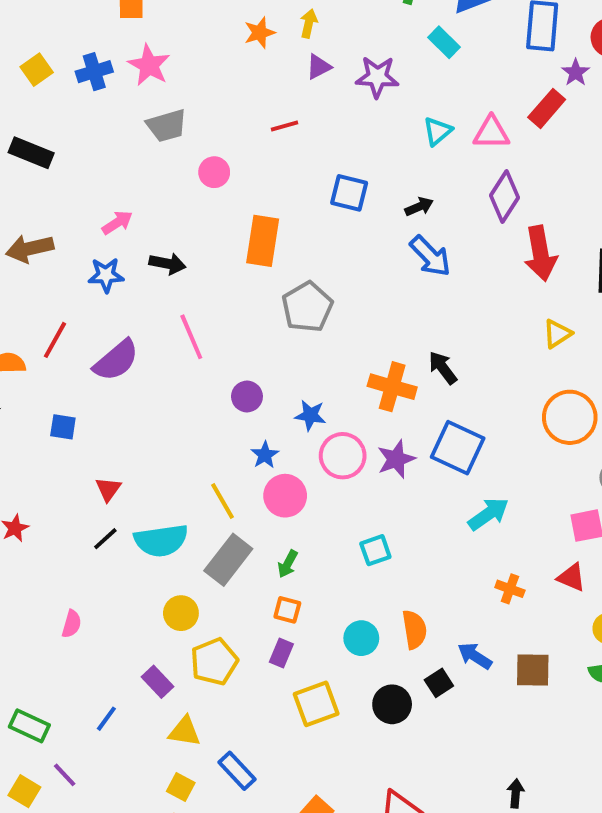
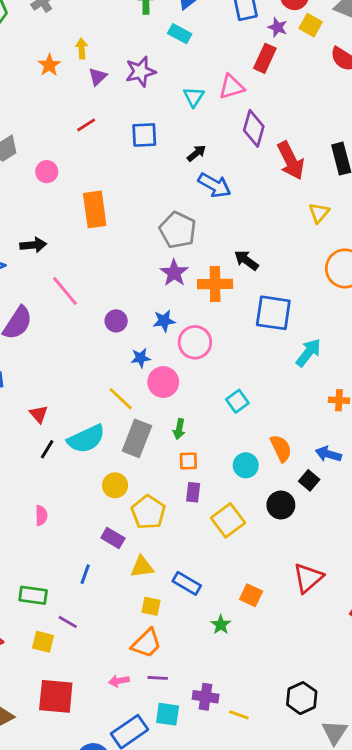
blue square: (349, 193) -> (144, 135), moved
gray pentagon: (307, 307) -> (178, 230), moved
blue star: (265, 455) -> (141, 358), turned -30
purple star: (396, 459) -> (174, 273), moved

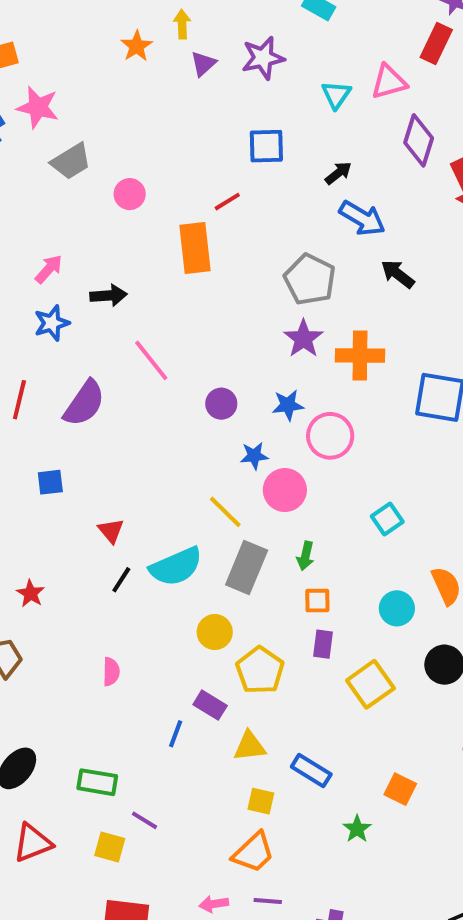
red line: (86, 125) -> (227, 202), moved
black arrow: (246, 260) -> (398, 274), moved
blue line: (85, 574) -> (176, 734), moved

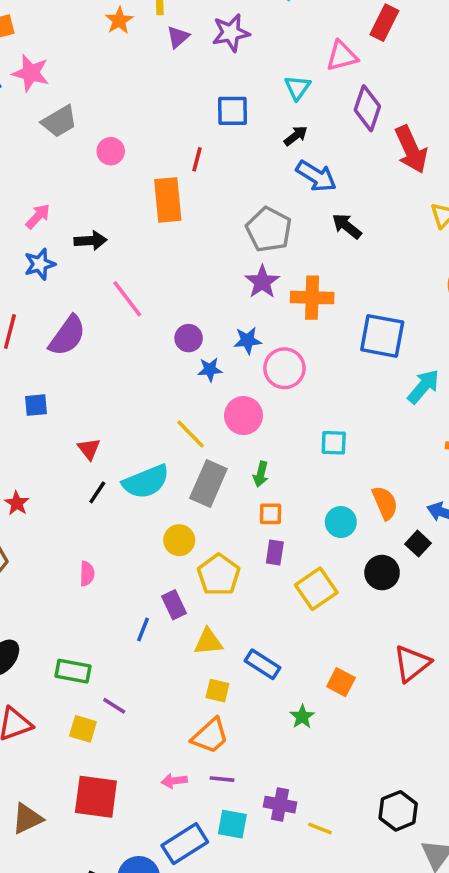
cyan triangle: (336, 95) -> (297, 88), moved
red line: (227, 202) -> (197, 159), turned -45
blue star: (254, 456) -> (210, 370), moved
cyan square: (387, 519) -> (334, 443), turned 36
purple rectangle: (210, 705) -> (174, 605), turned 32

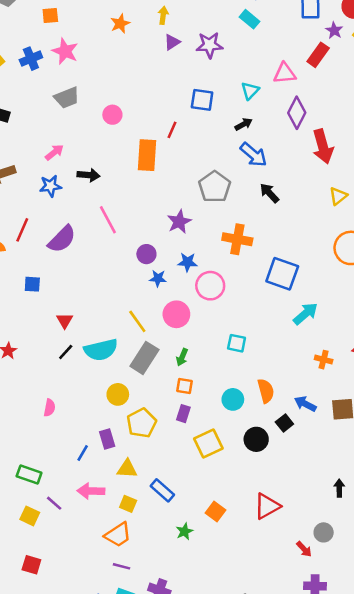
orange star: (119, 20) -> (120, 24), moved
gray trapezoid: (59, 121) -> (67, 98), moved
purple star: (262, 282) -> (179, 222), moved
pink arrow: (174, 781) -> (91, 491), moved, size x1.5
red square: (96, 797) -> (31, 565), size x0.6

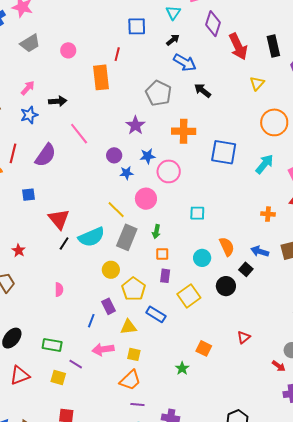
cyan arrow: (306, 314) -> (265, 164), moved
red triangle: (65, 321) -> (59, 219), size x1.6
blue rectangle: (162, 490) -> (156, 314), moved
red triangle: (267, 506) -> (244, 337), size x0.6

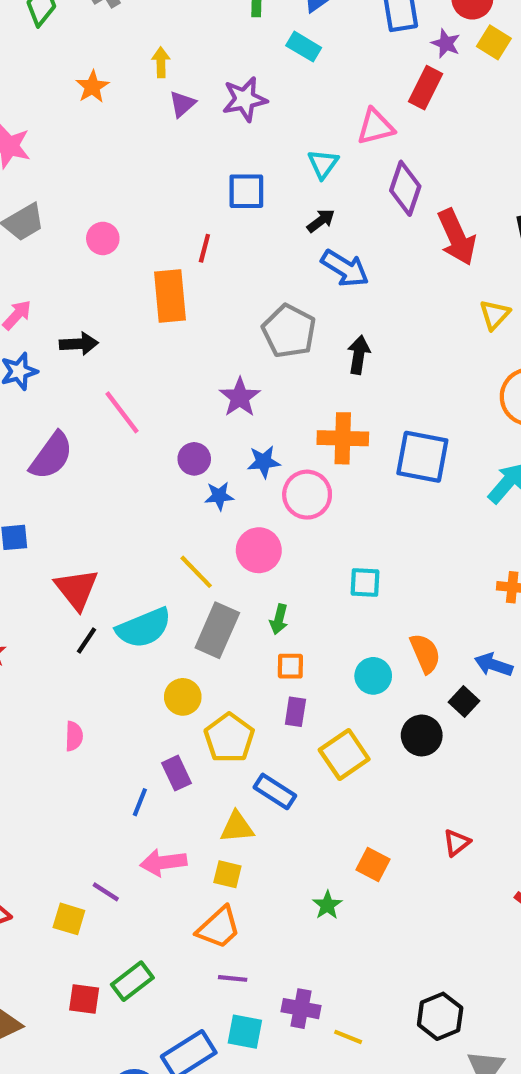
black arrow: (203, 90) -> (359, 355), moved, turned 60
orange cross: (184, 131) -> (343, 438), moved
yellow triangle: (128, 327) -> (237, 827), moved
green rectangle: (52, 345) -> (132, 981), moved, turned -48

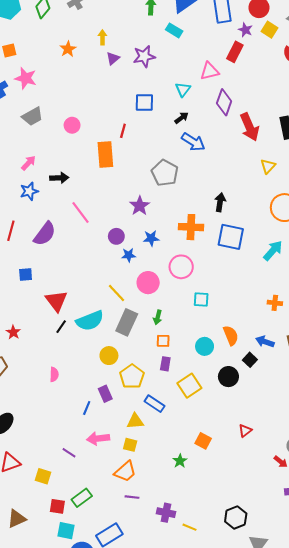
black arrow: (359, 355) -> (220, 202), moved
pink circle: (307, 495) -> (181, 267), moved
yellow square: (69, 919) -> (43, 476), moved
cyan square: (245, 1032) -> (66, 531), moved

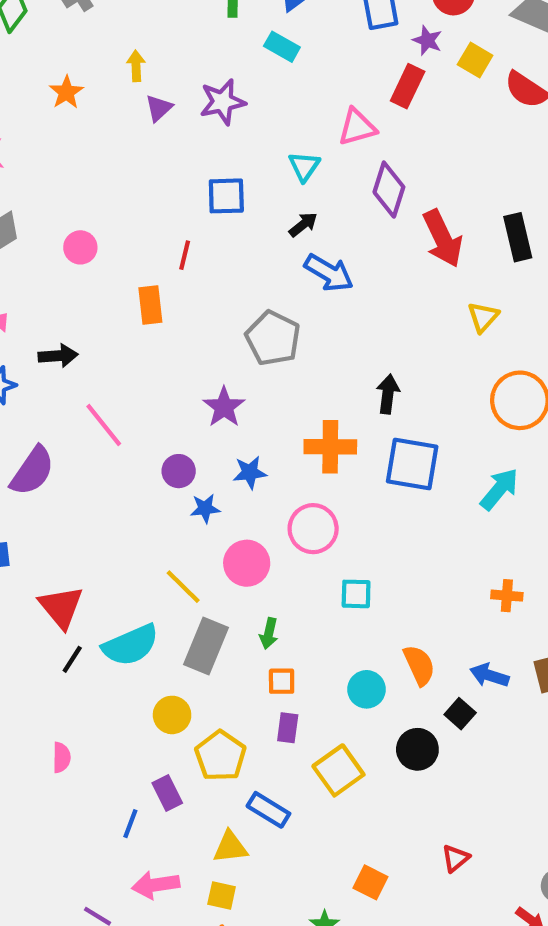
yellow square: (269, 30) -> (475, 60), moved
orange rectangle: (105, 155) -> (150, 305), size x0.7

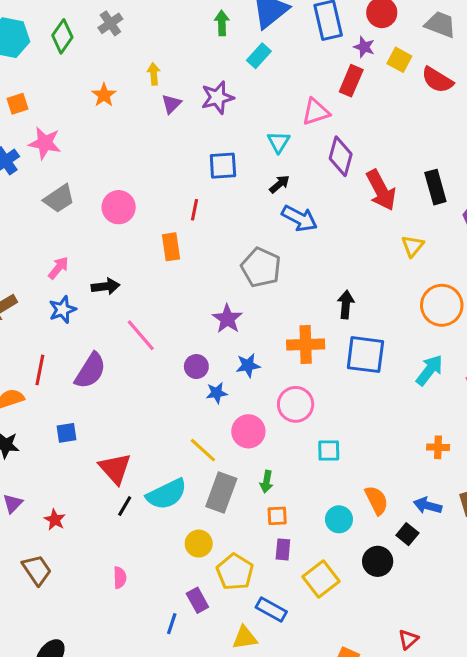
cyan rectangle: (282, 47) -> (259, 56), turned -75
pink circle: (80, 247) -> (119, 207), size x1.4

